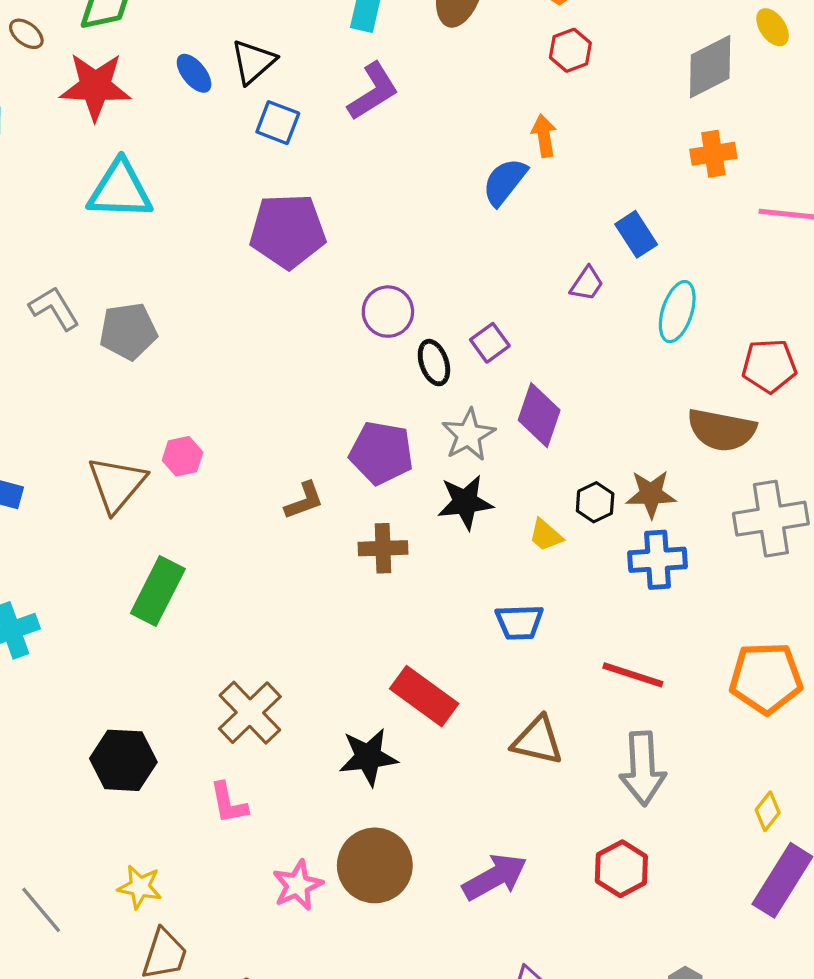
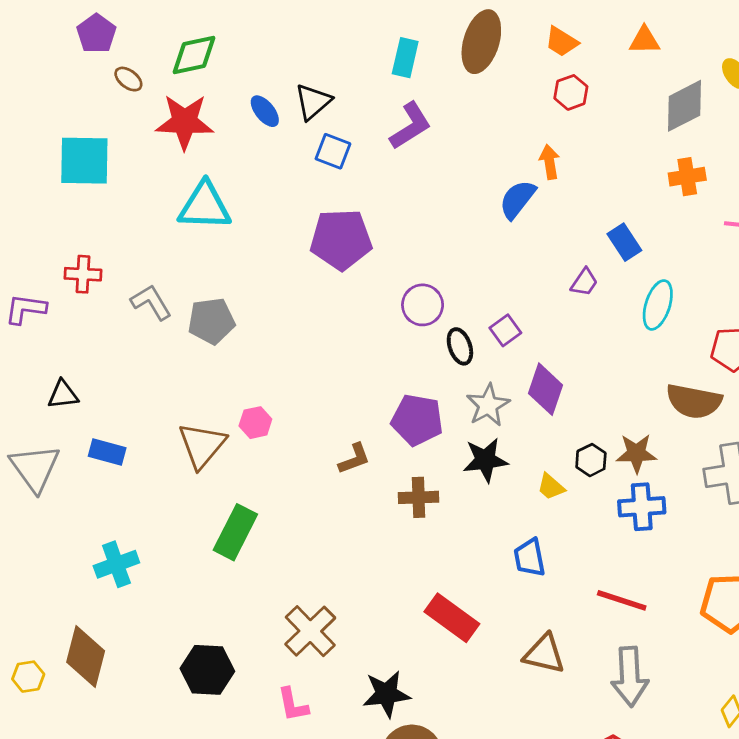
blue trapezoid: (519, 622) -> (529, 558), turned 81
black star: (368, 757) -> (386, 694), moved

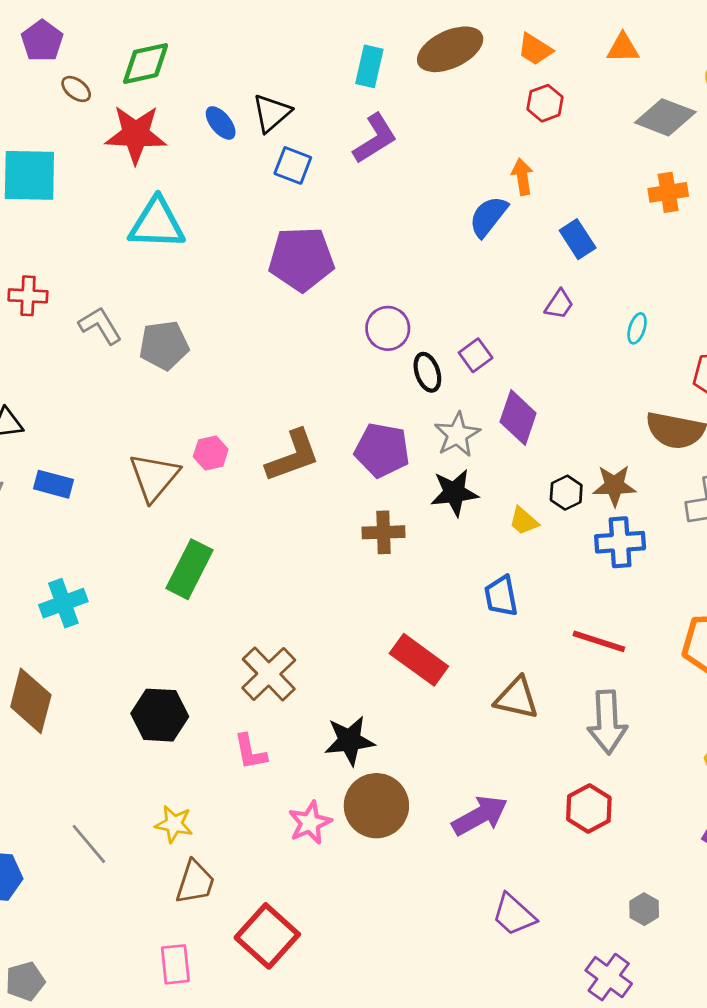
brown ellipse: (481, 42) -> (450, 49), turned 48
gray diamond: (685, 106) -> (665, 117), turned 48
blue rectangle: (624, 242) -> (578, 239), moved
cyan ellipse: (658, 305) -> (637, 328), size x0.6
brown L-shape: (354, 459) -> (293, 456), moved, size x1.6

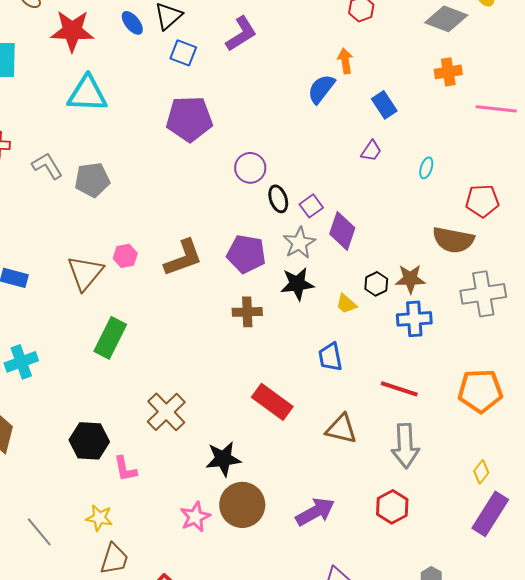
purple square: (476, 355) -> (311, 206), moved
pink L-shape: (250, 752) -> (125, 469), moved

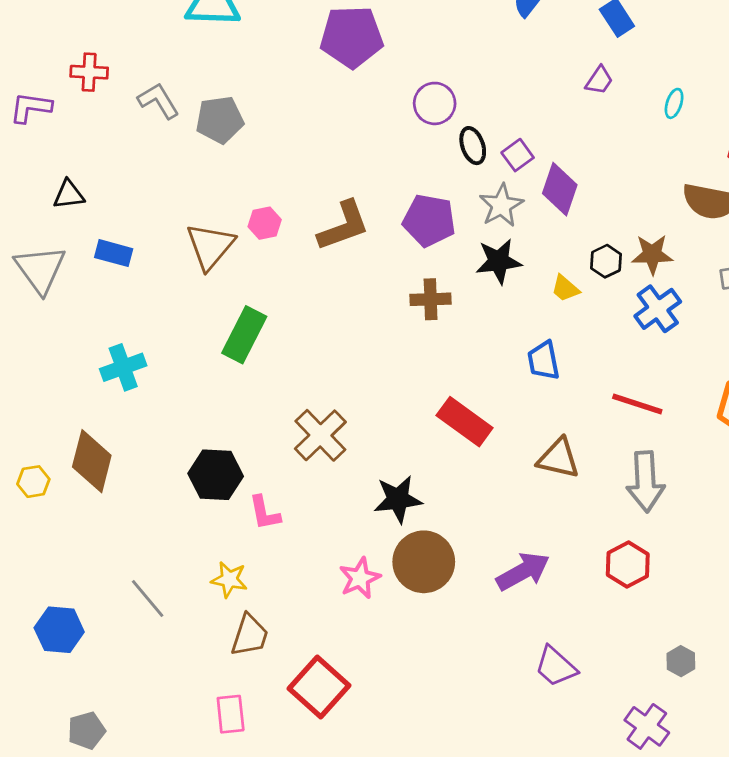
blue cross: (414, 319) -> (658, 309), turned -32

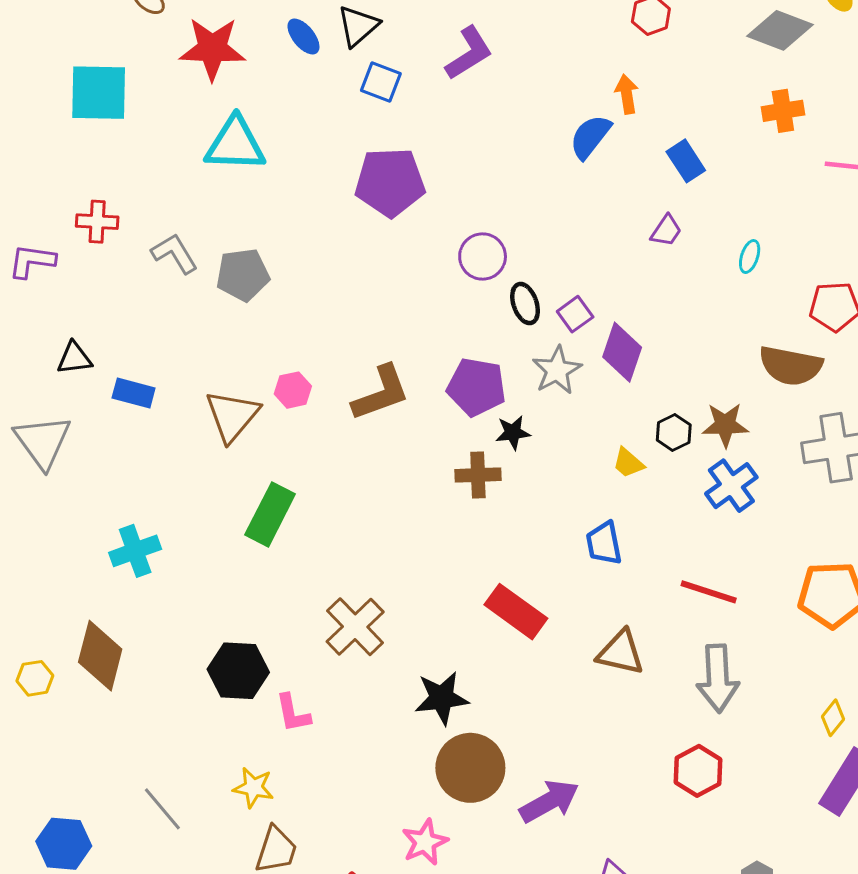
blue rectangle: (114, 253) -> (134, 393), moved
black star: (499, 261) -> (513, 433), moved, size x0.7
purple arrow: (523, 571) -> (549, 801), moved
pink star: (360, 578) -> (425, 842), moved

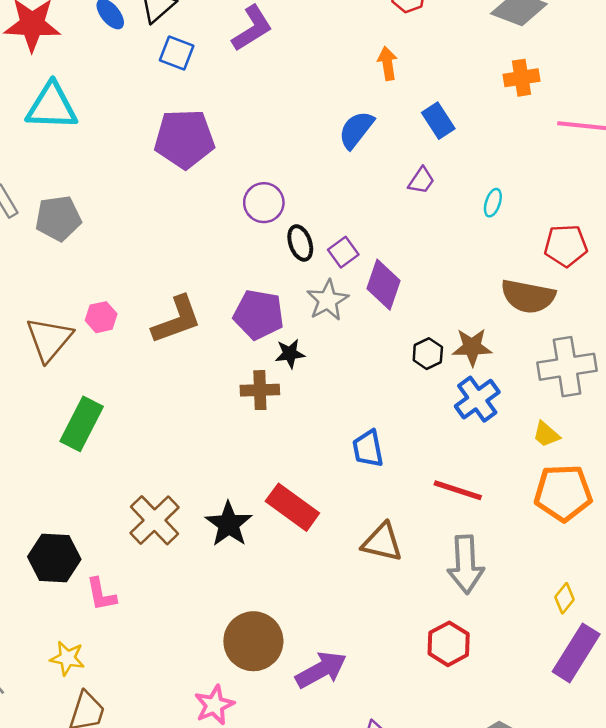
blue semicircle: (590, 137) -> (356, 130), moved
yellow trapezoid: (628, 463) -> (546, 434), moved
black star: (442, 698) -> (229, 524), moved, turned -30

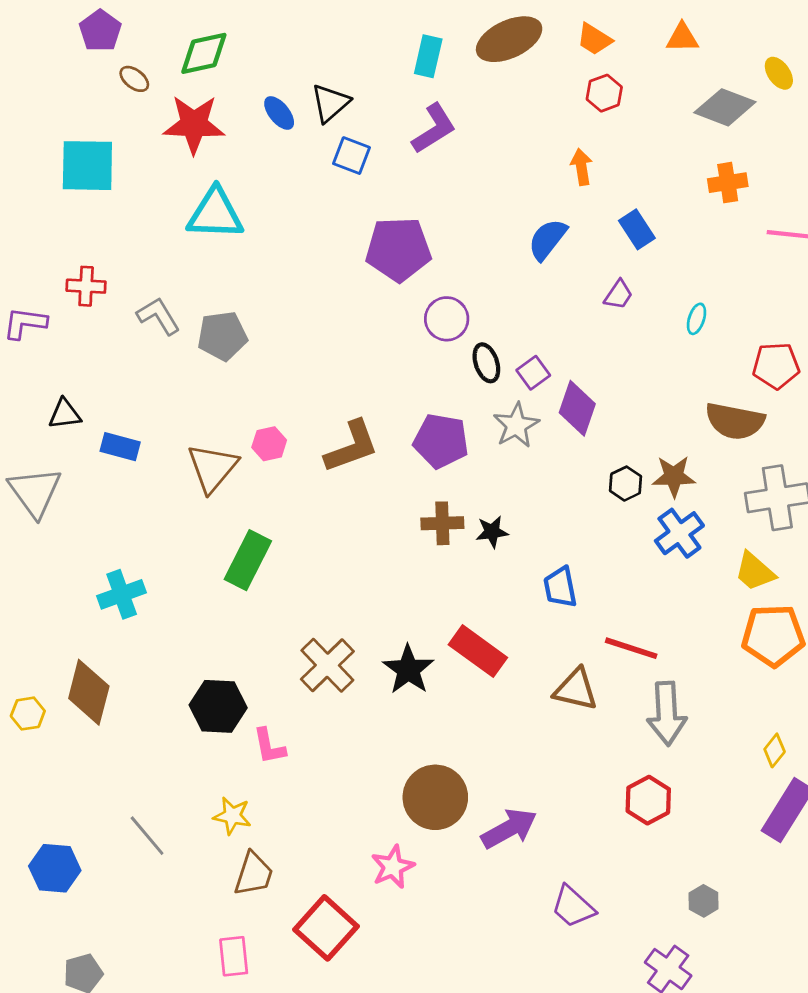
purple pentagon: (184, 139) -> (398, 249), moved
black star: (290, 354) -> (492, 532), moved
yellow trapezoid: (546, 434) -> (755, 572), size x1.4
red line: (458, 490) -> (631, 648), moved

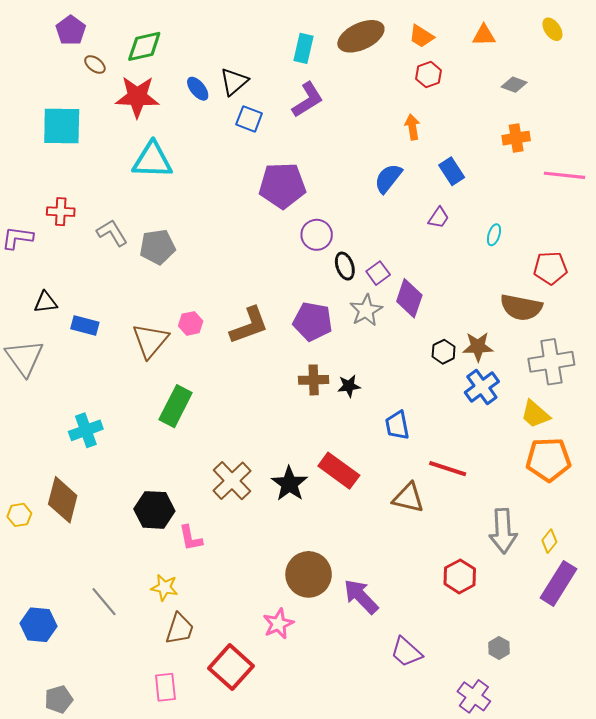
yellow ellipse: (779, 73) -> (552, 29), moved
gray diamond: (725, 107) -> (514, 85), size x0.6
gray arrow: (667, 714) -> (503, 531), moved
purple arrow: (509, 829) -> (361, 597), turned -105

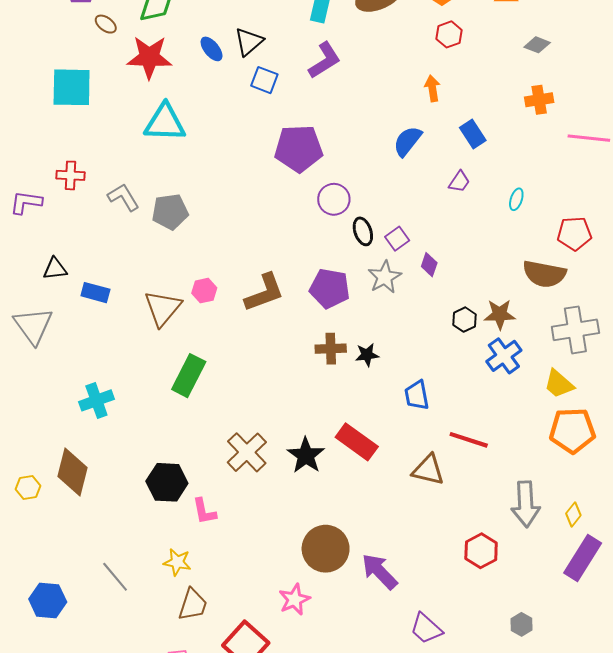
purple diamond: (409, 298) -> (429, 265), size x0.6

